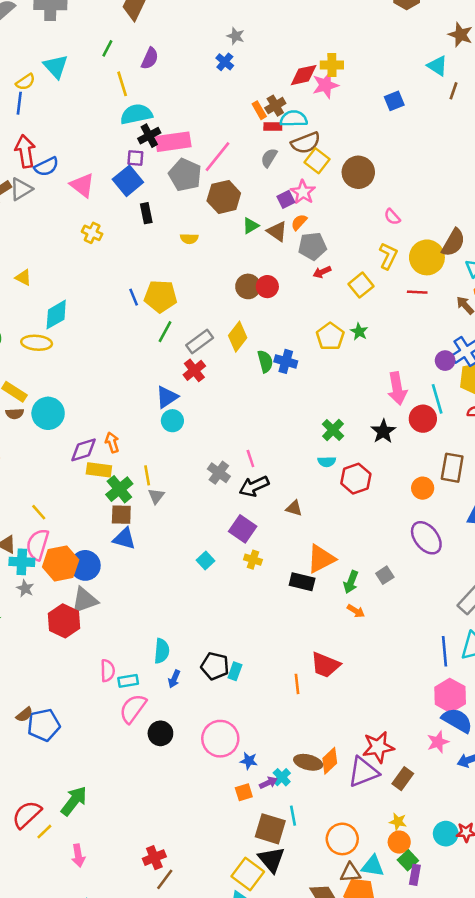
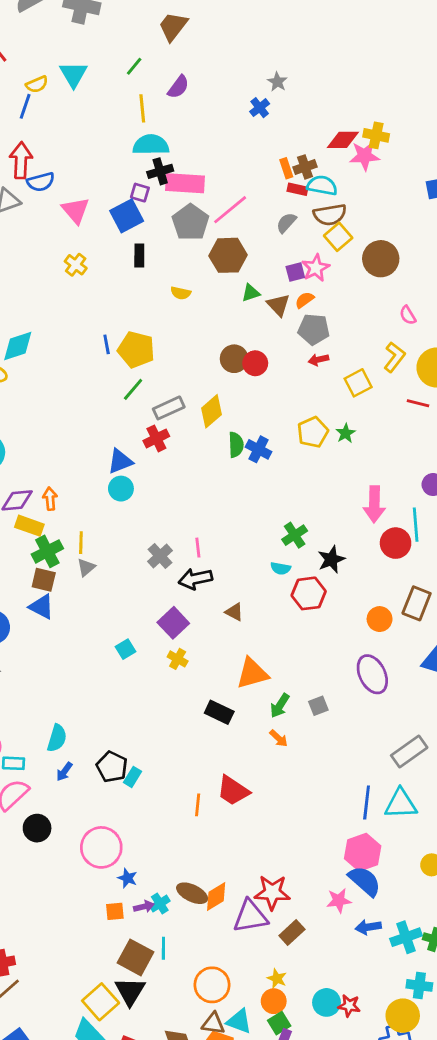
black star: (383, 431) -> (331, 559), moved
black rectangle: (302, 582) -> (219, 712), moved

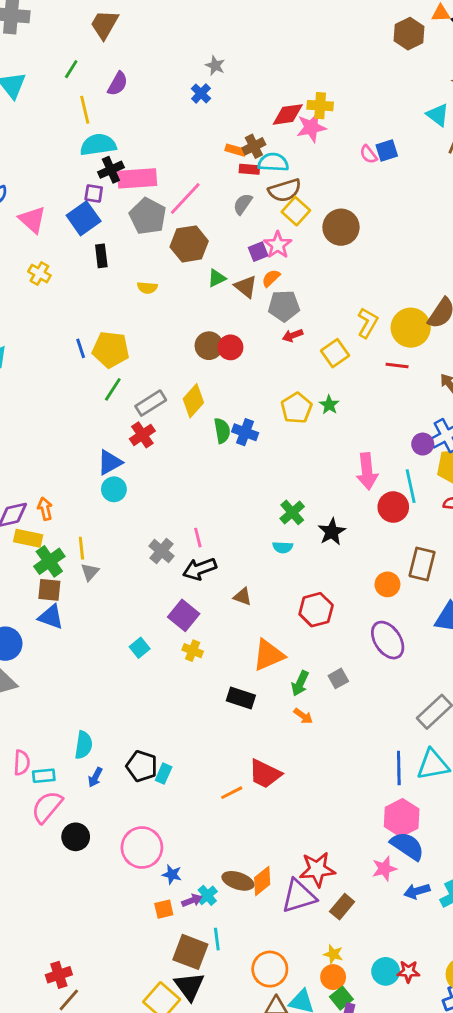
orange rectangle: (286, 168) -> (235, 150), turned -48
pink semicircle: (408, 315) -> (368, 154), moved
red hexagon: (309, 593) -> (316, 610), moved
orange line: (198, 805) -> (232, 793), turned 65

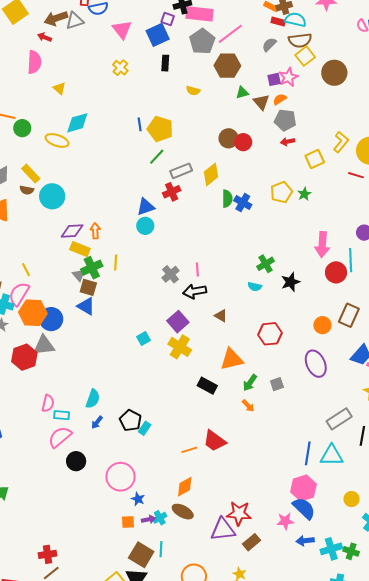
gray triangle: (90, 572) -> (79, 275), moved, turned -32
yellow cross: (193, 651) -> (180, 347), size x1.6
orange diamond: (262, 881) -> (185, 487), moved

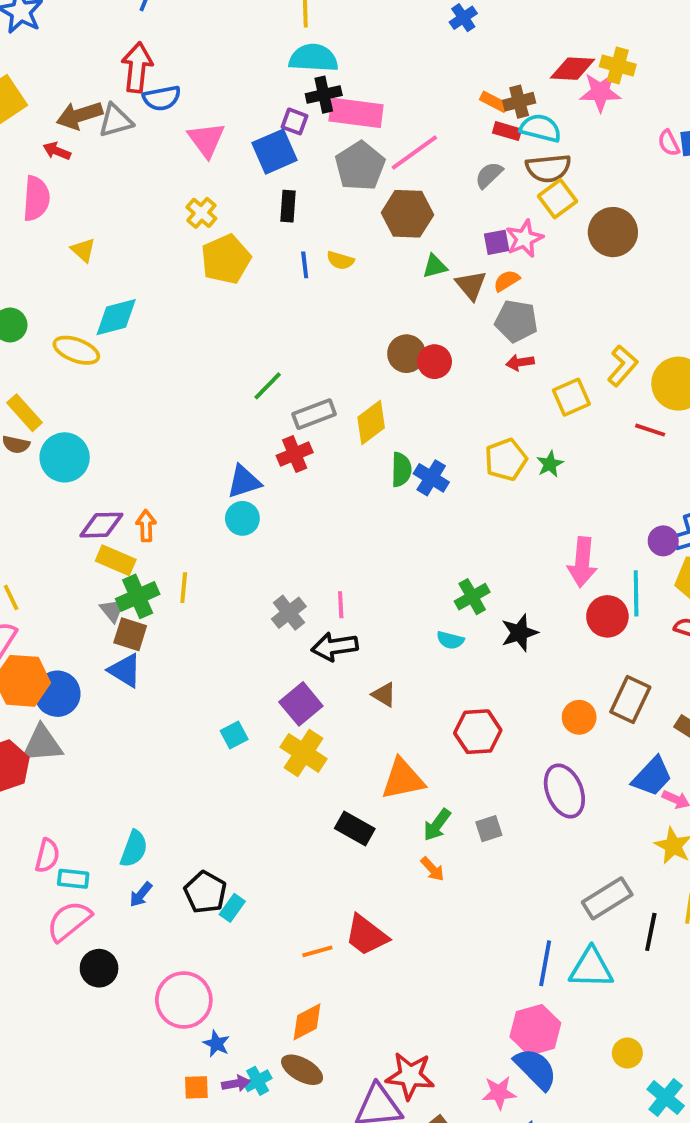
blue line: (140, 124) -> (305, 265), moved
yellow pentagon: (160, 129) -> (226, 259), moved, turned 30

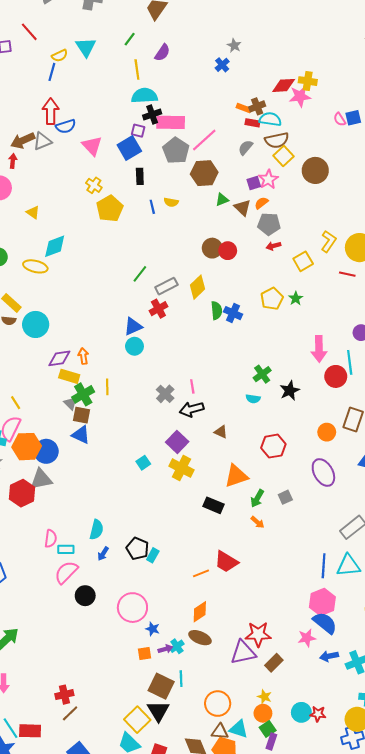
red arrow: (57, 151) -> (13, 161), turned 80

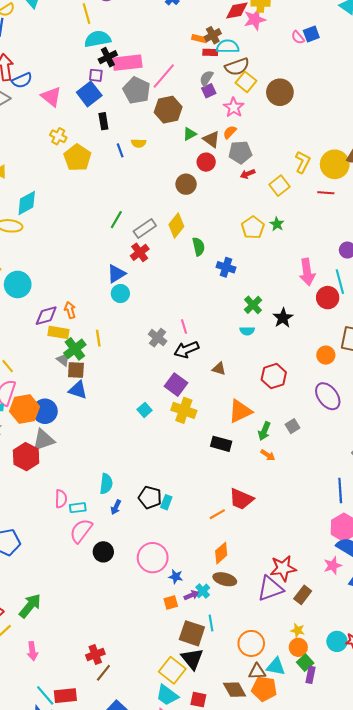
purple square: (254, 183) -> (209, 91), moved
red circle: (228, 251) -> (206, 162), moved
blue cross: (233, 313) -> (226, 267), moved

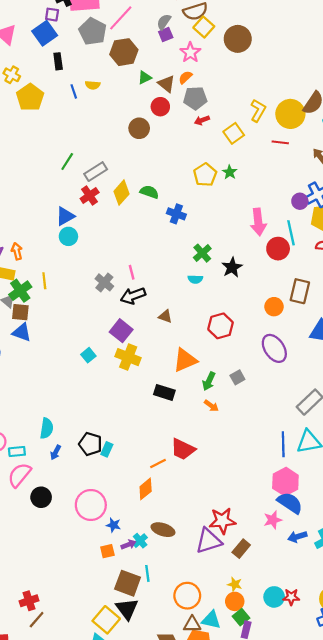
yellow diamond: (176, 225) -> (122, 193), moved
green semicircle: (199, 247) -> (149, 192), turned -60
orange diamond: (221, 553) -> (146, 489), moved

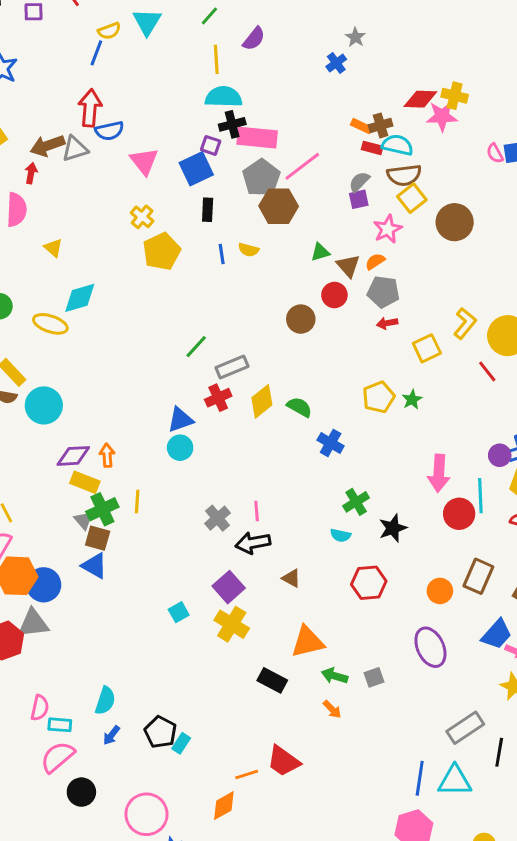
brown hexagon: (124, 52) -> (279, 206), moved
red line: (280, 142) -> (487, 371), turned 35
red hexagon: (220, 326) -> (369, 583), moved
green arrow: (209, 381) -> (335, 676), turned 72

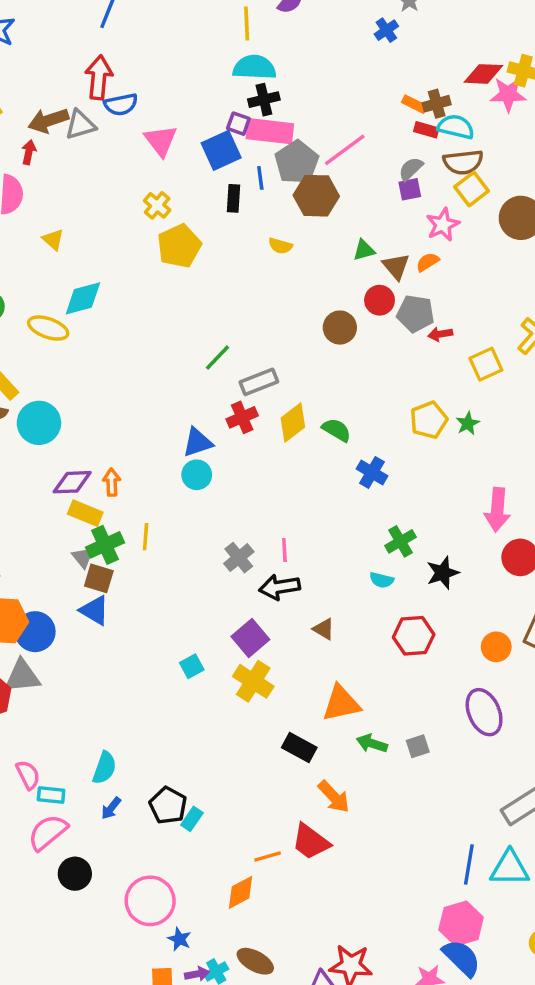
pink rectangle: (257, 138) -> (270, 131), moved
blue line: (222, 254) -> (260, 178), moved
gray pentagon: (383, 292) -> (415, 314), moved
pink semicircle: (40, 708) -> (28, 775), turned -40
orange arrow: (332, 709) -> (334, 797), moved, size x1.5

